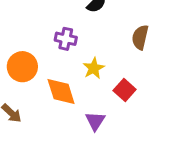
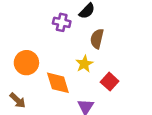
brown semicircle: (140, 37) -> (97, 39), moved
purple cross: (66, 39) -> (62, 22), moved

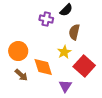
red square: (110, 82) -> (84, 66), size x1.5
brown arrow: (18, 100) -> (21, 75), moved

